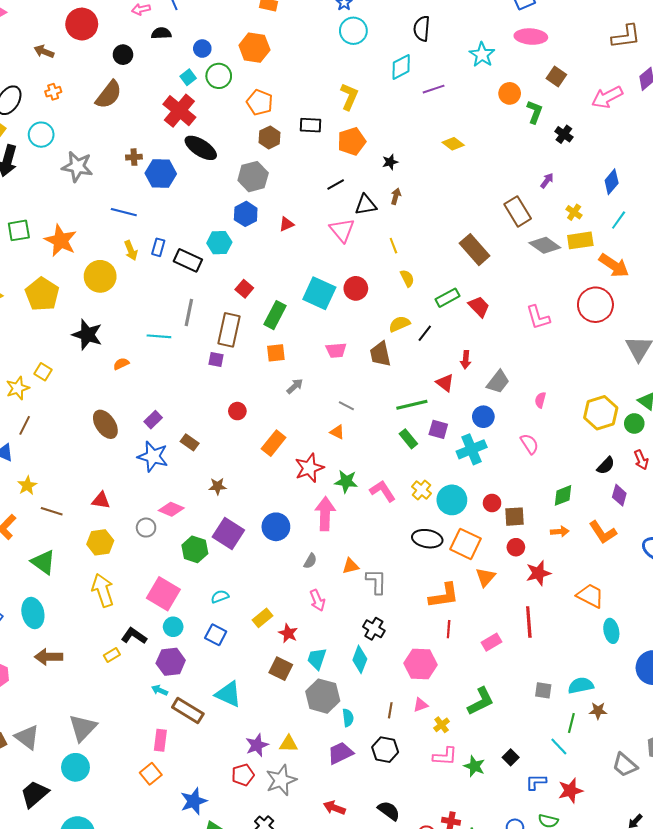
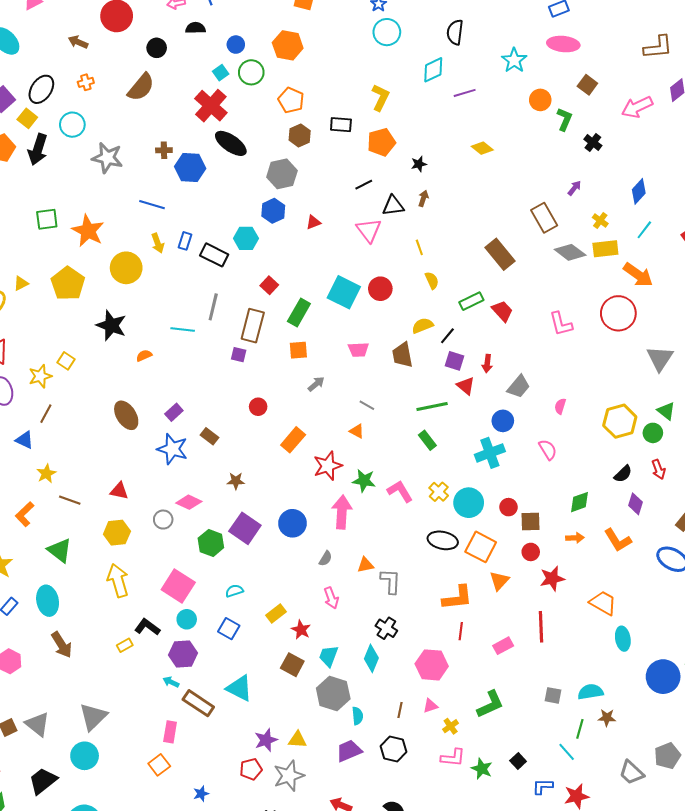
purple square: (438, 429) -> (455, 361), moved
brown arrow: (49, 657) -> (62, 645), turned -124
blue star: (194, 801) -> (201, 794), size x0.6

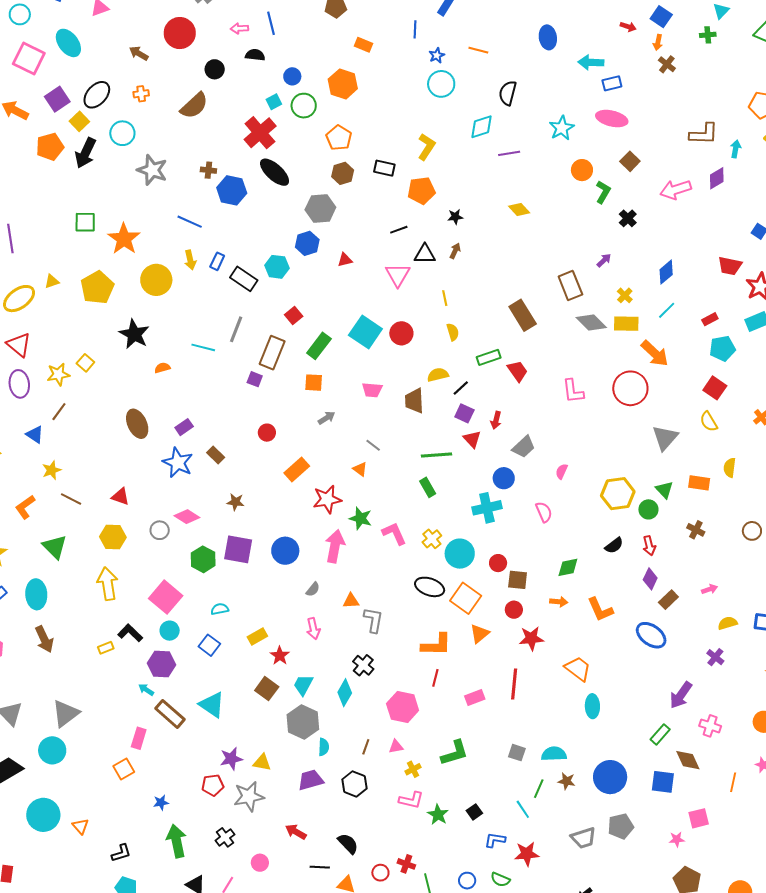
purple diamond: (635, 504) -> (650, 579), moved
purple square: (245, 528) -> (238, 549), turned -32
blue circle: (663, 677) -> (610, 777), moved
gray trapezoid: (631, 773) -> (583, 838), turned -68

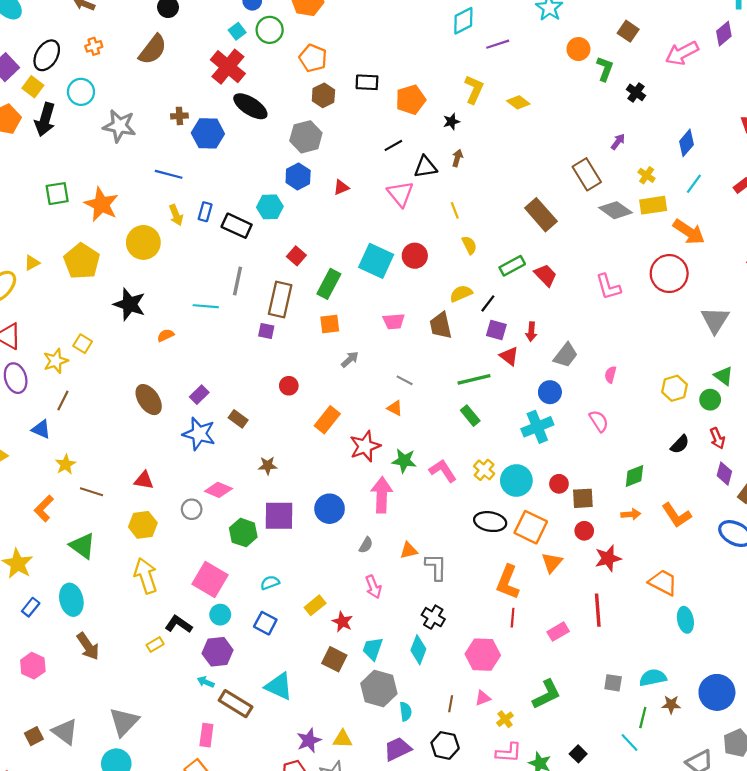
yellow L-shape: (426, 147) -> (474, 89), moved
yellow hexagon: (618, 494) -> (675, 388), size x0.7
orange L-shape: (436, 645) -> (508, 582), turned 120

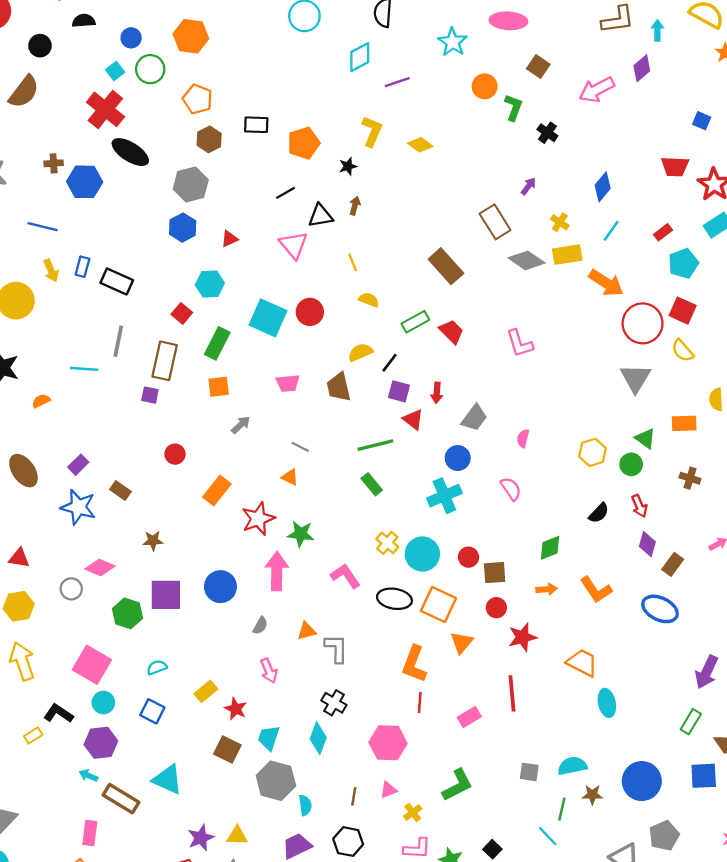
cyan hexagon: (270, 207) -> (210, 284), moved
yellow semicircle: (469, 245) -> (369, 300), turned -42
red circle: (669, 274) -> (643, 323), moved
pink L-shape: (443, 471) -> (345, 576), moved

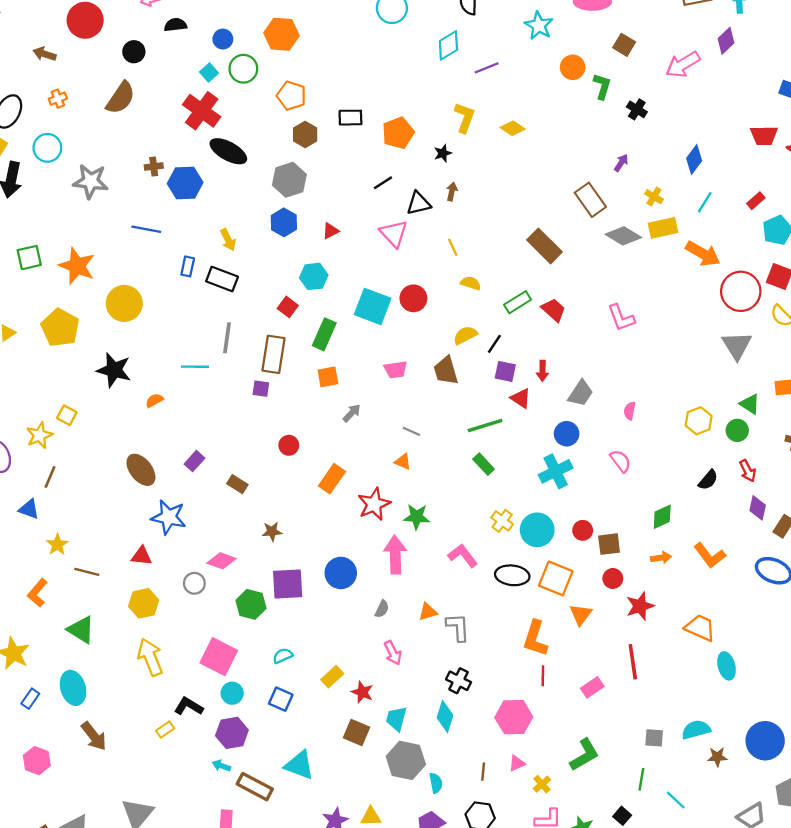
yellow arrow: (51, 271) -> (228, 240), moved
blue star: (78, 507) -> (169, 517), moved
green line: (562, 809) -> (641, 779), moved

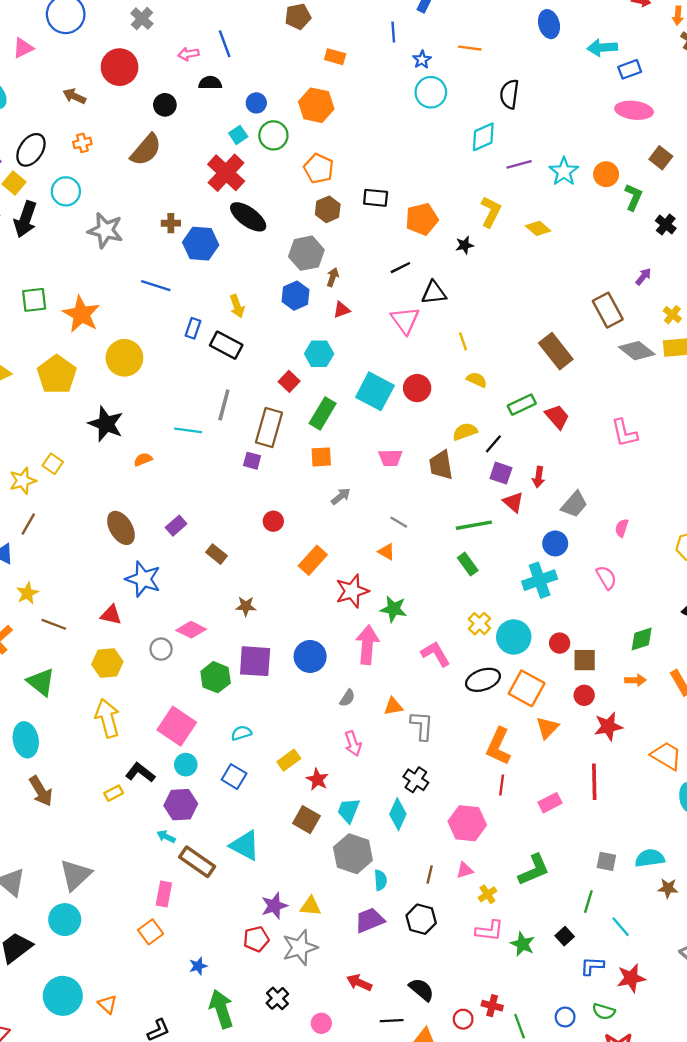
cyan star: (539, 26) -> (564, 172), moved
brown arrow: (452, 192) -> (333, 277), moved
black ellipse: (512, 575) -> (483, 680), turned -32

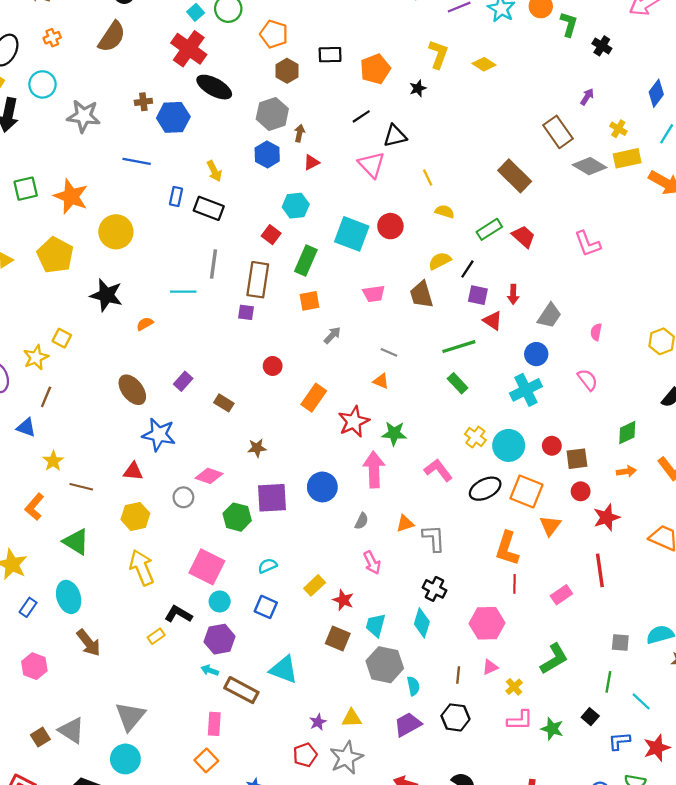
purple star: (274, 906) -> (318, 722), size x0.7

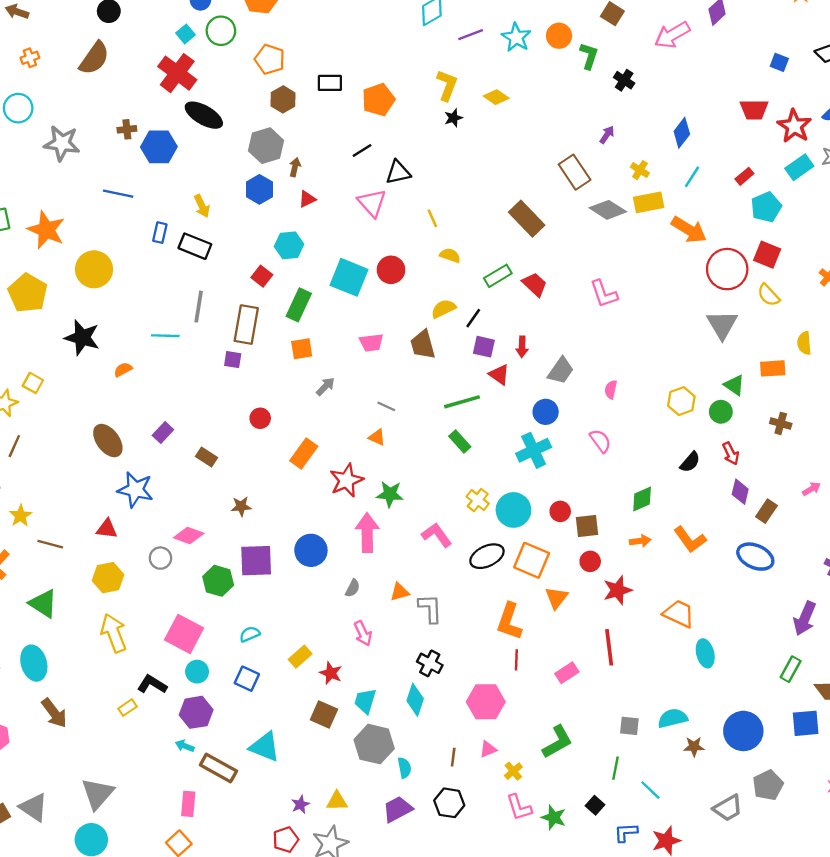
black star: (418, 88) -> (453, 118), moved
pink L-shape: (520, 720) -> (519, 807), turned 72

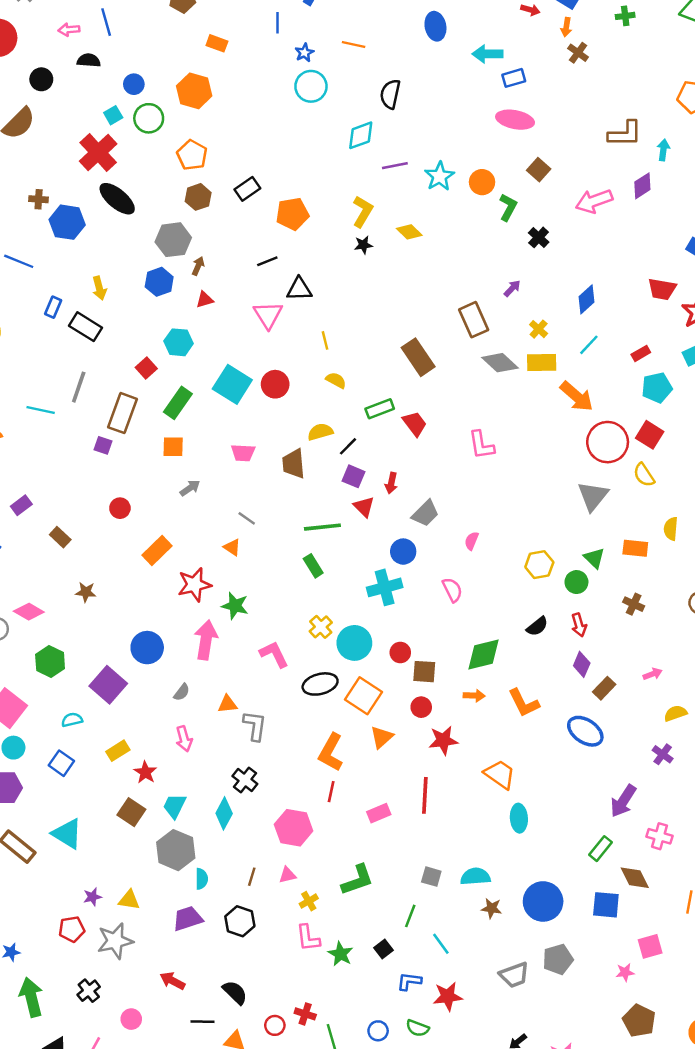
black rectangle: (330, 83) -> (247, 189), turned -45
green diamond: (642, 499) -> (483, 654), size x1.4
purple square: (256, 561) -> (108, 685), moved, turned 33

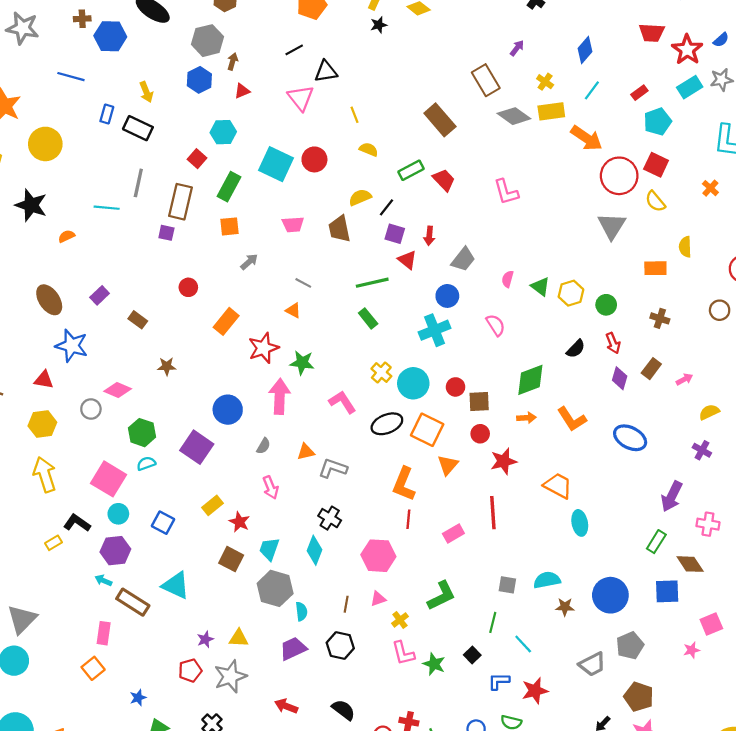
green triangle: (594, 558) -> (540, 287), moved
brown rectangle: (604, 688) -> (651, 369), moved
cyan semicircle: (72, 720) -> (146, 463), moved
gray L-shape: (255, 726) -> (333, 468), turned -72
brown pentagon: (639, 1021) -> (639, 697), moved

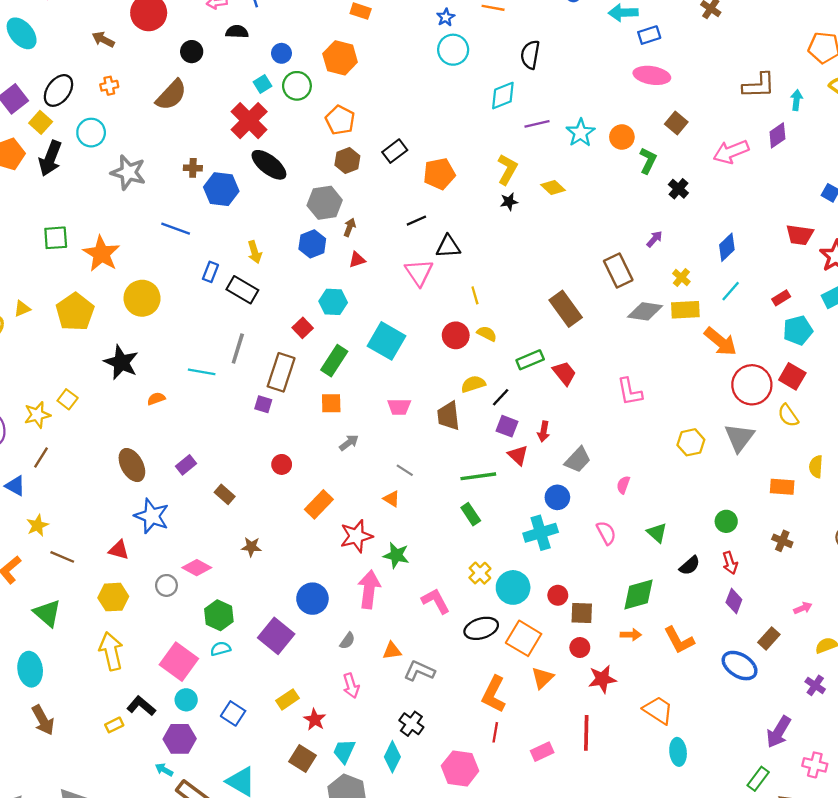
gray diamond: (514, 116) -> (645, 311), turned -32
red circle: (314, 159) -> (456, 335), moved
green triangle: (540, 287) -> (657, 533), moved
yellow hexagon: (571, 293) -> (691, 442), moved
brown rectangle: (651, 369) -> (769, 638), moved

